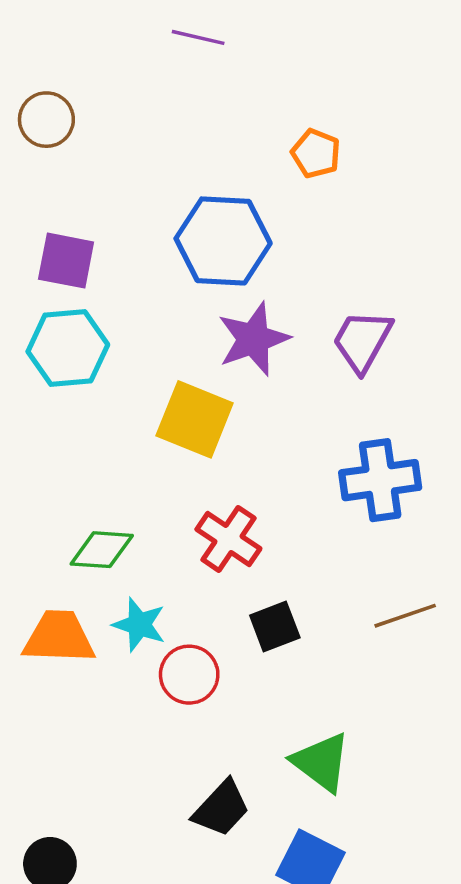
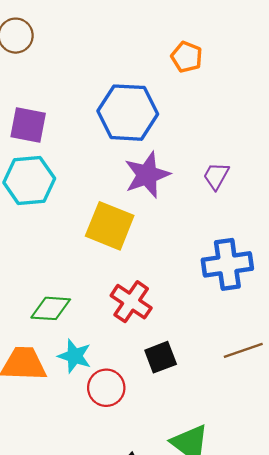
purple trapezoid: (362, 341) -> (216, 176), size x0.7

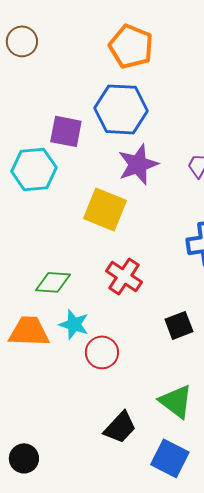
orange pentagon: (187, 57) -> (131, 46), moved, size x1.6
purple square: (28, 125) -> (66, 131), moved
black square: (161, 357) -> (179, 325), moved

